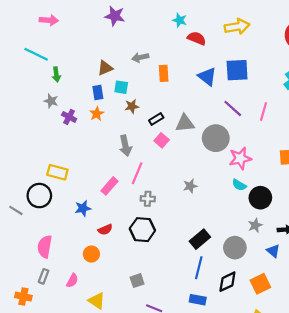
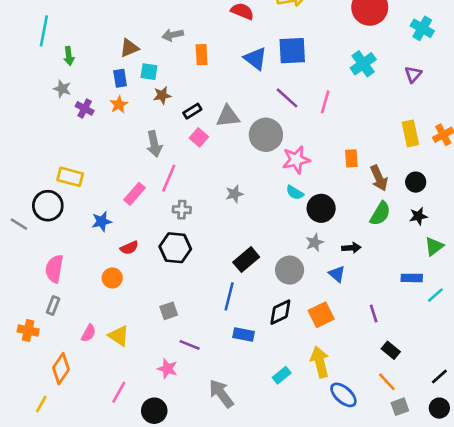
cyan line: (36, 54) -> (44, 31), turned 75
blue line: (199, 268) -> (229, 296), moved
pink semicircle: (72, 281) -> (89, 333), moved

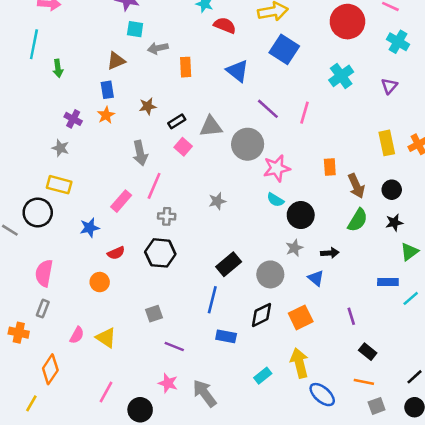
blue square: (292, 51) -> (284, 49), moved, turned 36
cyan square: (149, 72) -> (135, 29), moved
gray star: (62, 89) -> (60, 148), moved
pink star: (167, 369) -> (168, 383), moved
orange line: (387, 382) -> (364, 382), turned -36

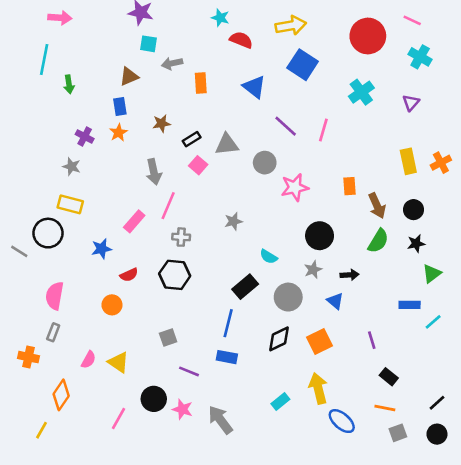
gray circle: (248, 144) -> (265, 163), size x0.7
cyan semicircle: (275, 200) -> (269, 257), moved
blue rectangle: (226, 336) -> (227, 357), moved
black circle: (140, 410) -> (154, 399), moved

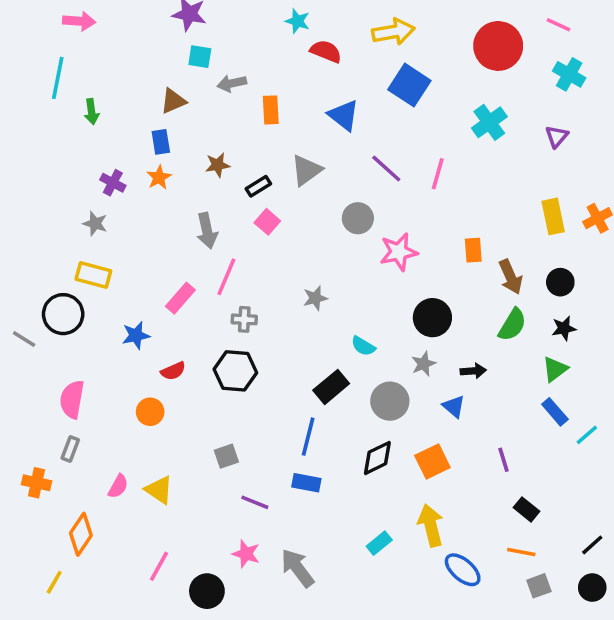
gray triangle: (227, 144) -> (306, 170), moved, turned -30
green triangle: (432, 274) -> (555, 369), moved
blue rectangle: (410, 305) -> (555, 412), turned 48
black circle: (154, 399) -> (207, 591), moved

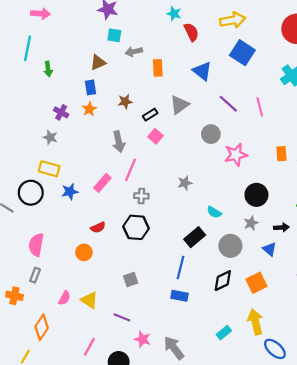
red semicircle: (326, 51) -> (191, 32), turned 42
pink line: (438, 174) -> (260, 107), turned -30
blue star: (136, 335) -> (70, 192), moved
purple line: (255, 502) -> (122, 317), moved

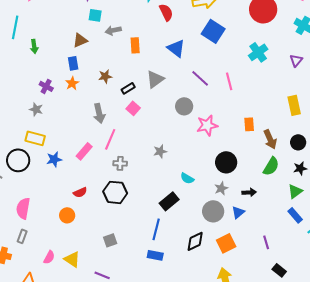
gray circle: (230, 246) -> (213, 211), moved
blue triangle: (269, 249) -> (238, 212), turned 40

